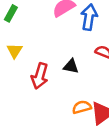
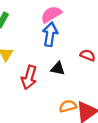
blue arrow: (89, 17) -> (50, 34), moved

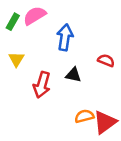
pink semicircle: (51, 14) -> (35, 16), moved

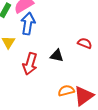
blue arrow: (65, 37) -> (28, 24), moved

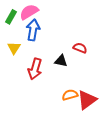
red semicircle: (85, 43) -> (80, 48), moved

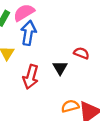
black triangle: (61, 61) -> (60, 68), turned 48

